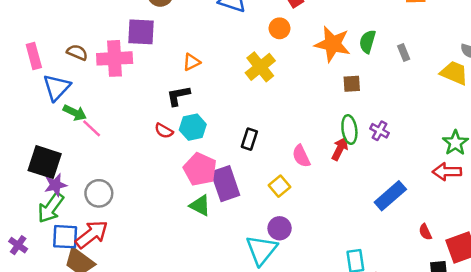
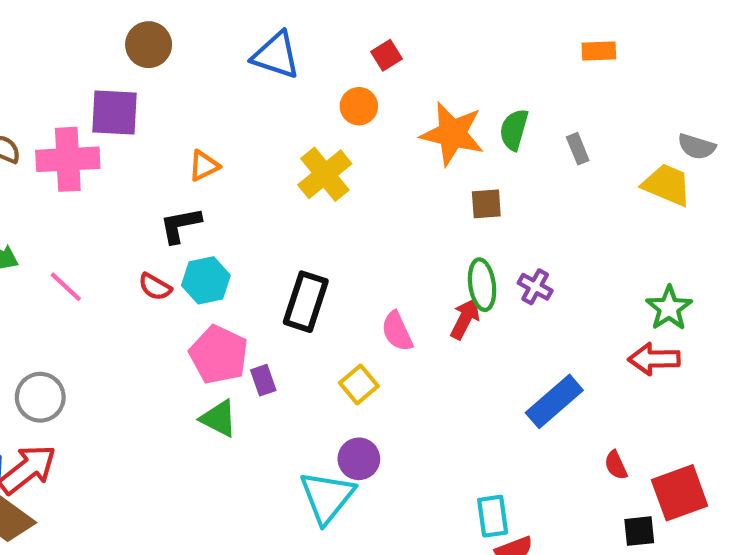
pink line: (92, 128) -> (66, 287), moved
black rectangle: (249, 139) -> (306, 302), size x1.5
purple rectangle: (225, 184) -> (263, 380), size x0.5

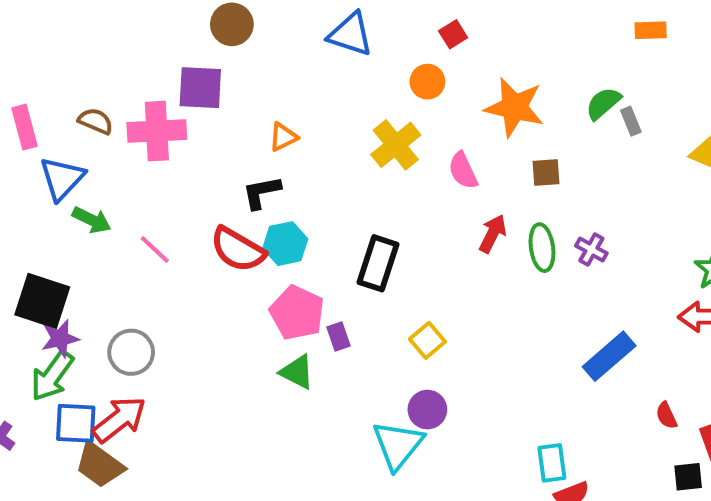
green semicircle: (514, 130) -> (603, 103), moved, turned 33
red semicircle: (155, 287) -> (238, 250), size x1.8
red arrow: (465, 319) -> (493, 234), moved
pink semicircle: (397, 331) -> (463, 171), moved

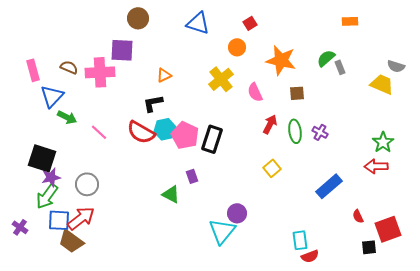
pink pentagon: (297, 313) -> (185, 135), moved
yellow square: (427, 340) -> (272, 168), moved

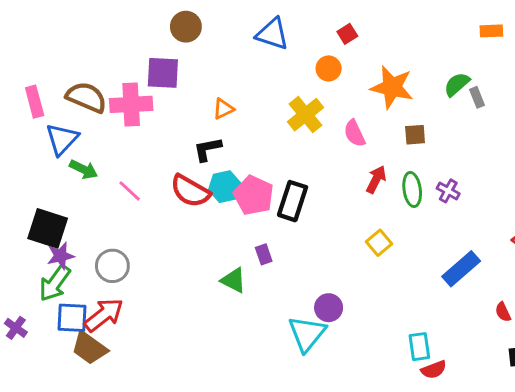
brown semicircle: (69, 67) -> (86, 97), size x1.6

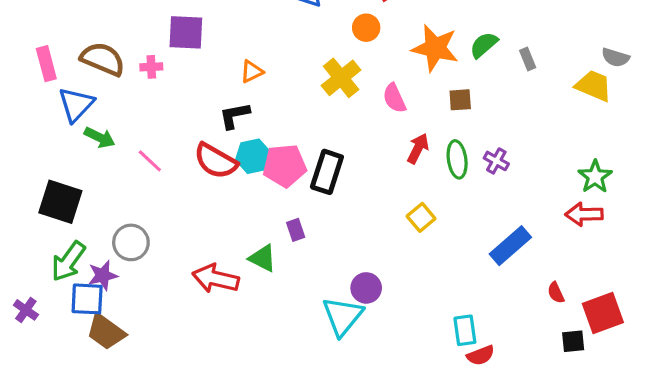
green semicircle: (457, 84) -> (484, 45), moved
pink cross: (131, 104) -> (151, 67), size x0.5
pink pentagon: (254, 195) -> (285, 166), turned -30
purple star: (61, 256) -> (103, 275), moved
red arrow: (104, 315) -> (216, 279), moved, turned -129

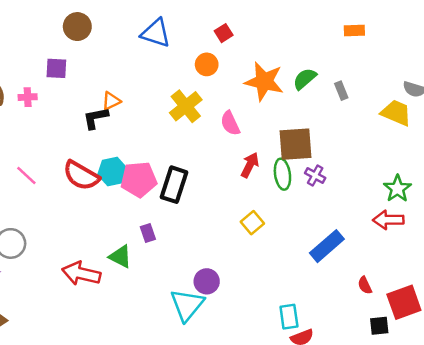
purple square: (186, 32) -> (56, 68), size x0.7
brown square: (460, 100) -> (296, 144), moved, size x1.8
black L-shape: (234, 115) -> (96, 118), moved

